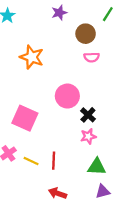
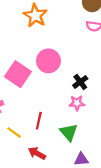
pink circle: (67, 96) -> (48, 61), moved
yellow line: (31, 161) -> (14, 133), moved
green triangle: (97, 167) -> (69, 132), moved, turned 36

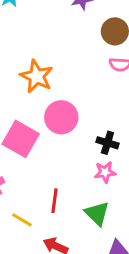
orange star: (35, 16) -> (37, 76), moved
black cross: (80, 82) -> (107, 143), turned -32

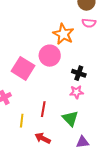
orange star: (37, 76) -> (63, 34), moved
yellow line: (22, 220) -> (22, 121), turned 64

